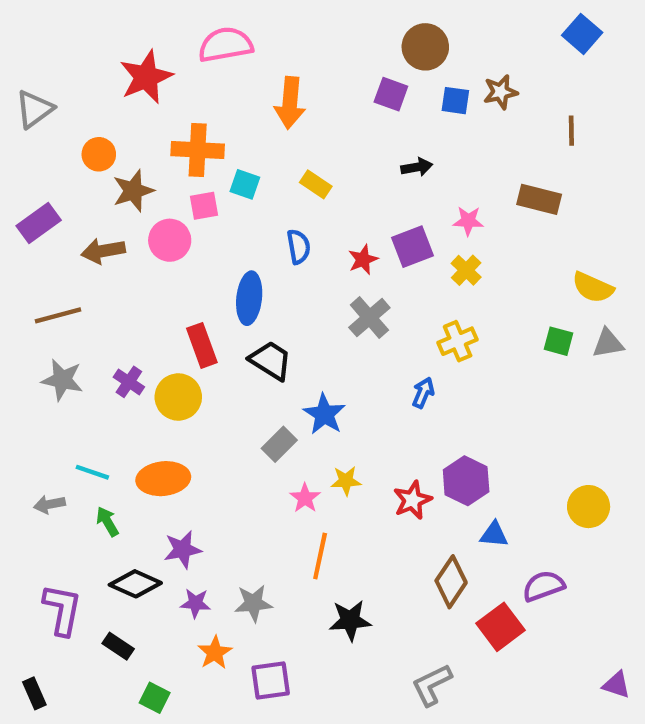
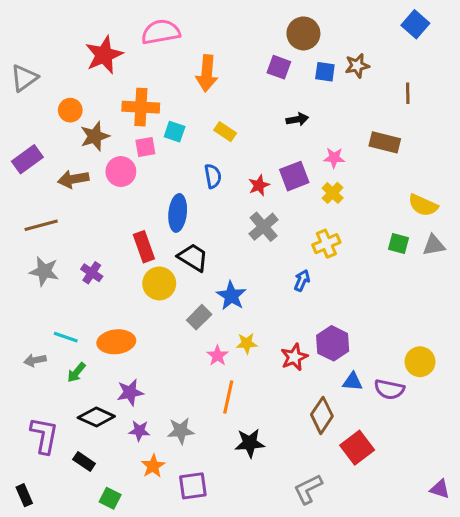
yellow circle: (178, 397) -> (159, 283), moved
green arrow: (107, 522) -> (76, 372), turned -110
purple semicircle: (543, 586) -> (389, 389), moved, turned -148

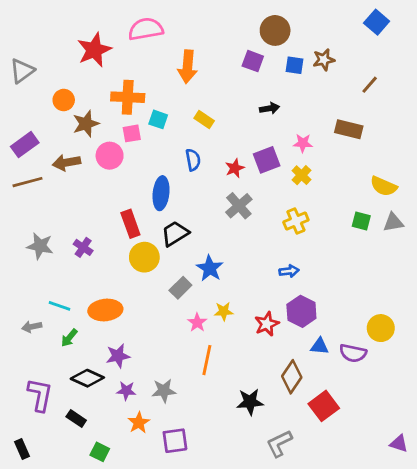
brown line: (408, 93) -> (370, 85), turned 42
brown line: (41, 225) -> (28, 182), moved
black trapezoid: (193, 257) -> (175, 234), turned -64
blue arrow: (302, 280) -> (289, 271), moved, turned 60
black star: (250, 443) -> (250, 402), moved

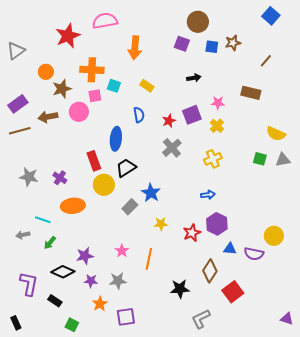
orange ellipse: (105, 310) -> (73, 206), moved
pink star: (197, 323) -> (122, 251), moved

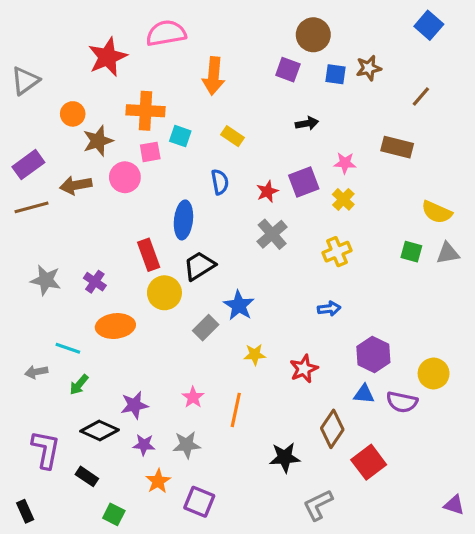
purple hexagon: (217, 224) -> (373, 355), moved
purple square: (126, 317) -> (199, 502), turned 30

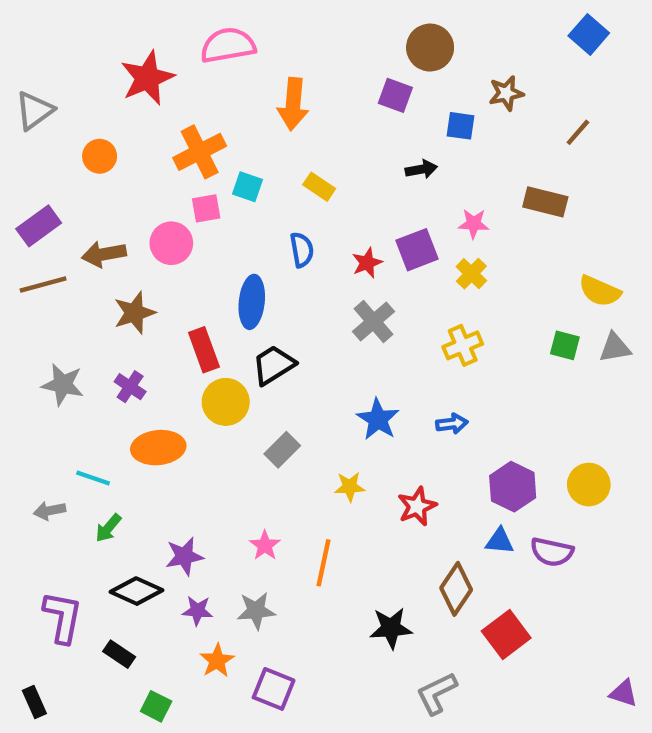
blue square: (335, 74) -> (460, 126), moved
orange cross: (145, 111) -> (200, 152), turned -30
brown star: (98, 141) -> (134, 313), moved
blue star: (239, 305) -> (378, 419), moved
yellow circle: (434, 374) -> (589, 485), moved

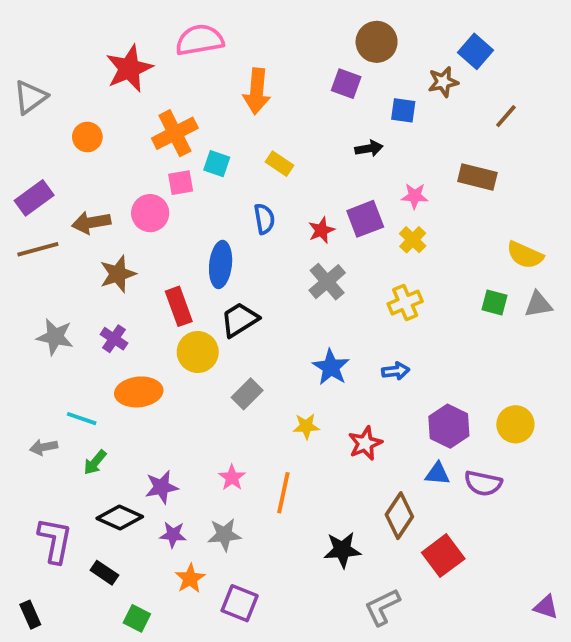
blue square: (589, 34) -> (476, 51), moved

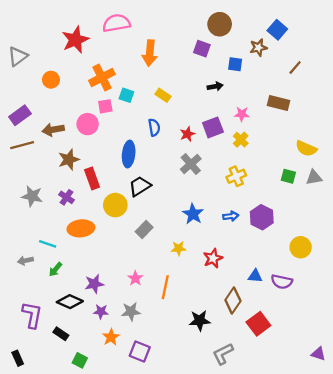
red rectangle: (179, 306) -> (92, 178), moved
purple hexagon: (449, 426) -> (262, 217), moved

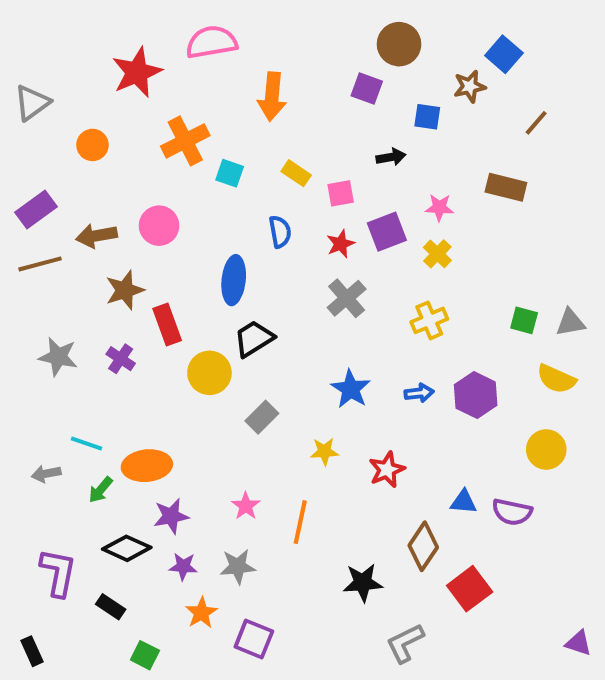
pink square: (105, 106) -> (341, 193), moved
yellow semicircle: (306, 148) -> (556, 379), moved
orange ellipse: (81, 228) -> (147, 466), moved

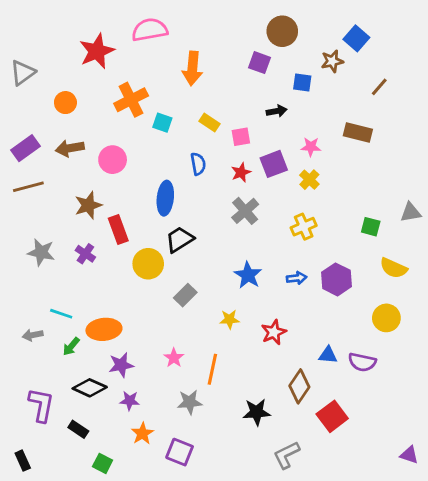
brown arrow: (97, 236) -> (70, 148), moved
gray triangle: (570, 322) -> (411, 212), moved
gray star: (238, 566) -> (190, 402), moved

